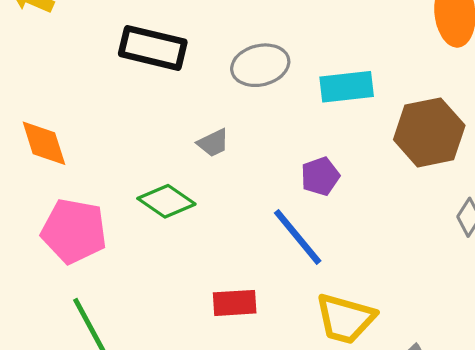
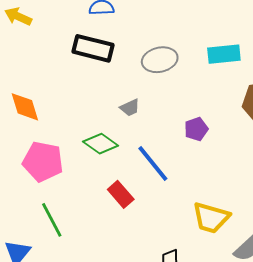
cyan rectangle: (347, 87) -> (224, 54), moved
blue line: (298, 237) -> (153, 164), moved
red rectangle: (235, 303) -> (121, 194), moved, turned 52

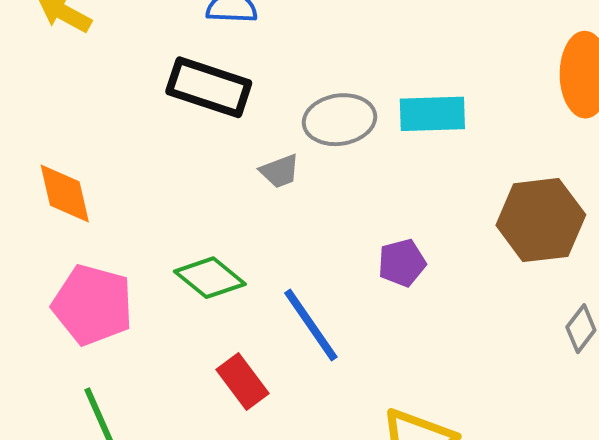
cyan rectangle: (224, 54) -> (432, 114), moved
gray trapezoid: (130, 108) -> (280, 171), moved

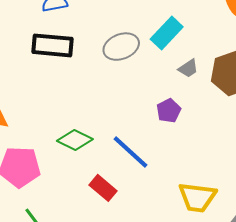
cyan rectangle: (432, 114) -> (167, 33), turned -32
gray trapezoid: (280, 171) -> (188, 68), moved

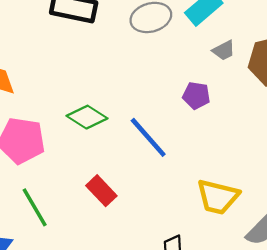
purple pentagon: (169, 111) -> (196, 96), turned 30
red rectangle: (103, 188) -> (101, 191), moved

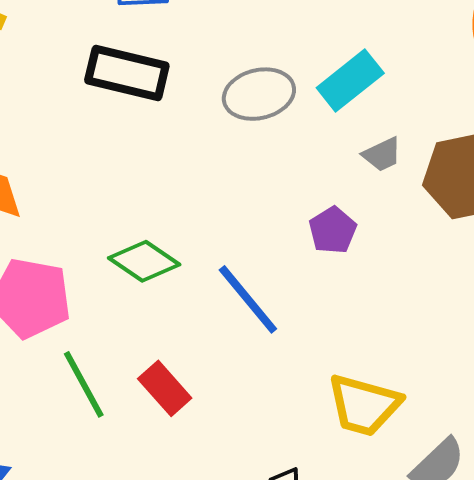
purple pentagon: (196, 96) -> (333, 230), turned 30
green line: (35, 207) -> (84, 384), moved

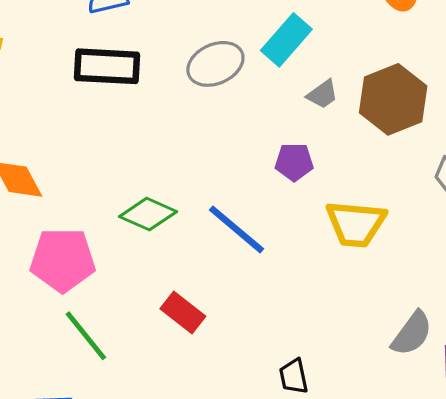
purple pentagon: (333, 230) -> (294, 162), turned -30
green line: (84, 384) -> (86, 336), moved
yellow trapezoid: (364, 405) -> (356, 224), moved

